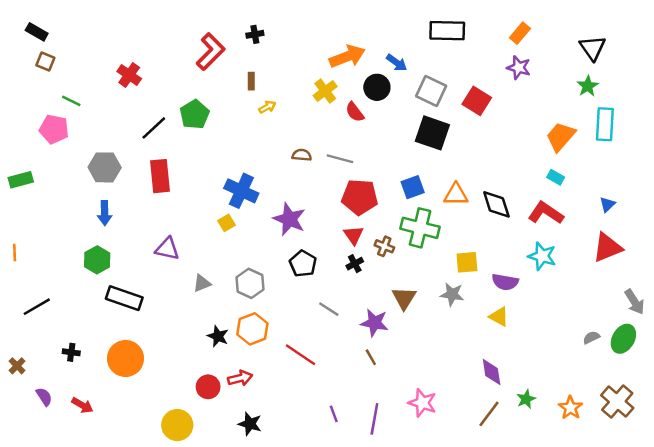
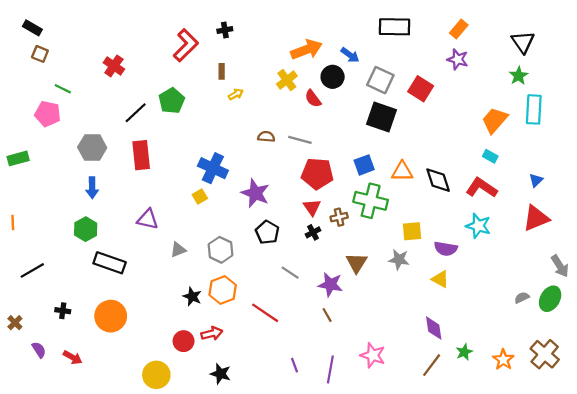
brown cross: (384, 246) -> (339, 217), turned -35

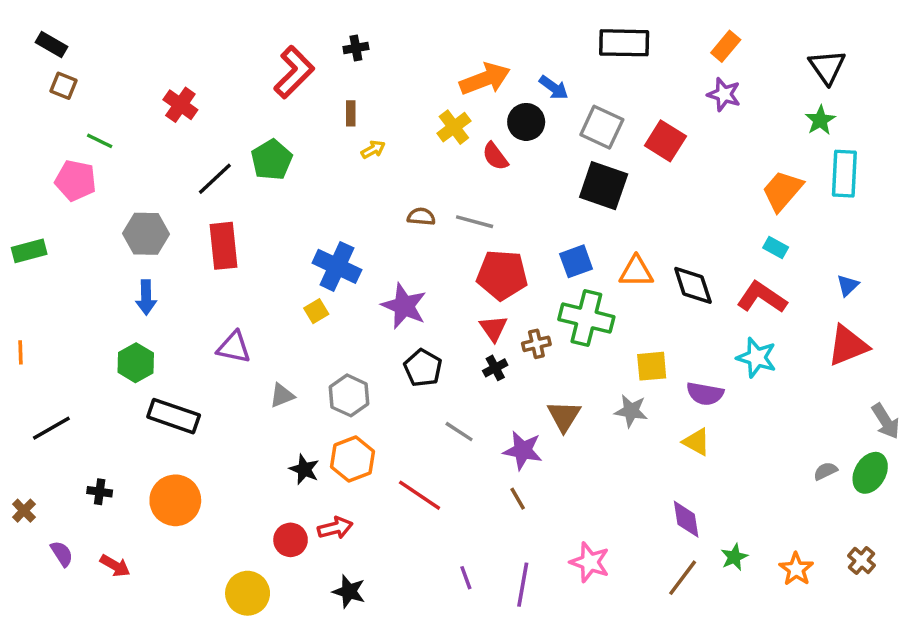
brown cross: (545, 354) -> (862, 561), size x0.6

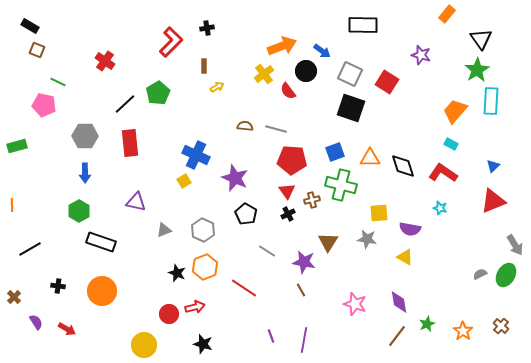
orange rectangle: (726, 46) -> (447, 14), moved
green star: (820, 120) -> (477, 70), size x1.4
cyan star: (757, 358) -> (440, 208), size x0.6
pink star: (590, 562) -> (355, 304), moved

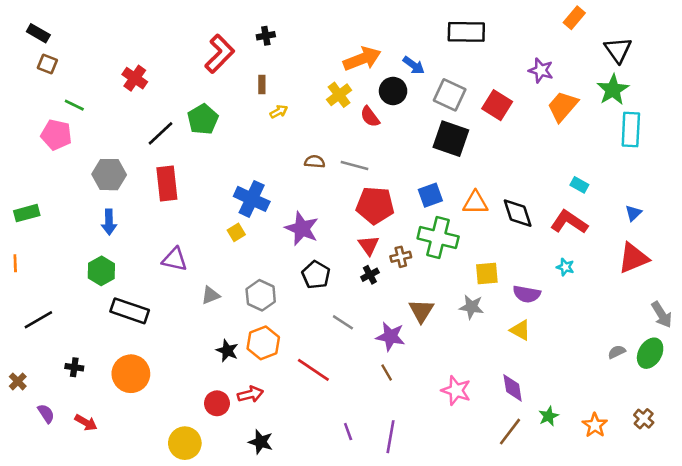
orange trapezoid: (455, 111) -> (563, 106), moved
green rectangle: (17, 146) -> (27, 213), moved

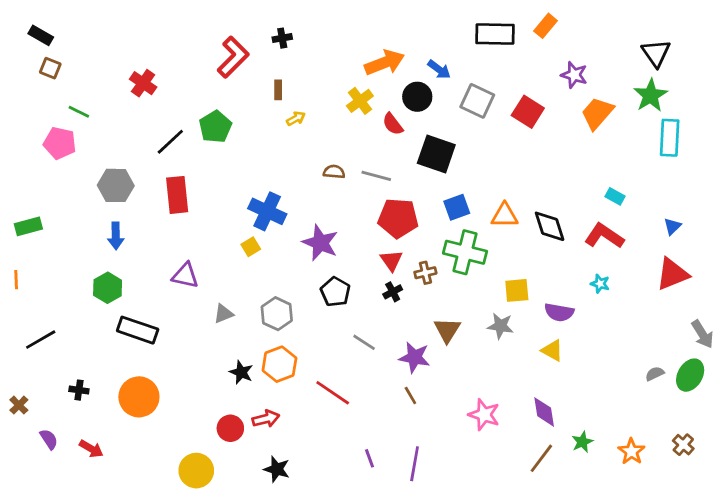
orange rectangle: (574, 18) -> (545, 26), moved
black square: (451, 139) -> (436, 154), moved

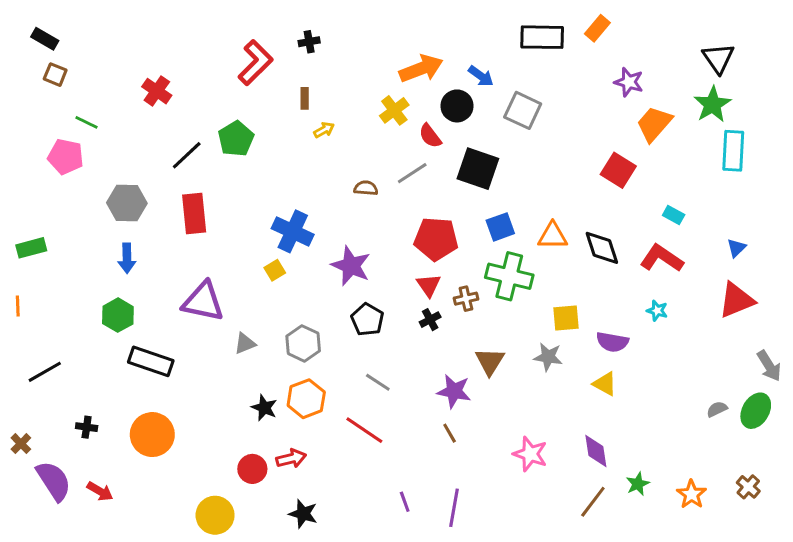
red square: (528, 112) -> (618, 170), moved
gray line: (376, 176) -> (412, 173), moved, turned -48
purple triangle: (185, 275) -> (203, 302), size x1.4
gray line: (364, 342) -> (378, 382), moved
purple semicircle: (49, 439) -> (54, 481), size x1.8

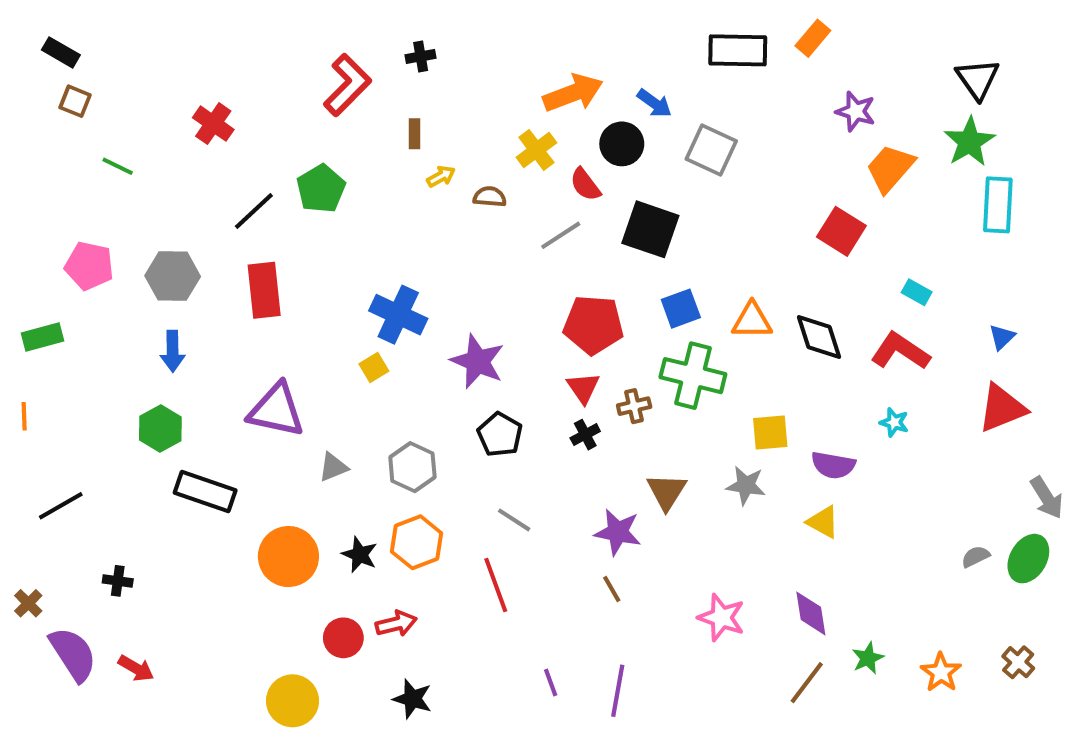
pink pentagon: (66, 157) -> (89, 266), moved
brown semicircle: (366, 188) -> (490, 197), moved
red line: (364, 430) -> (496, 585), turned 36
orange circle: (152, 435) -> (288, 557), moved

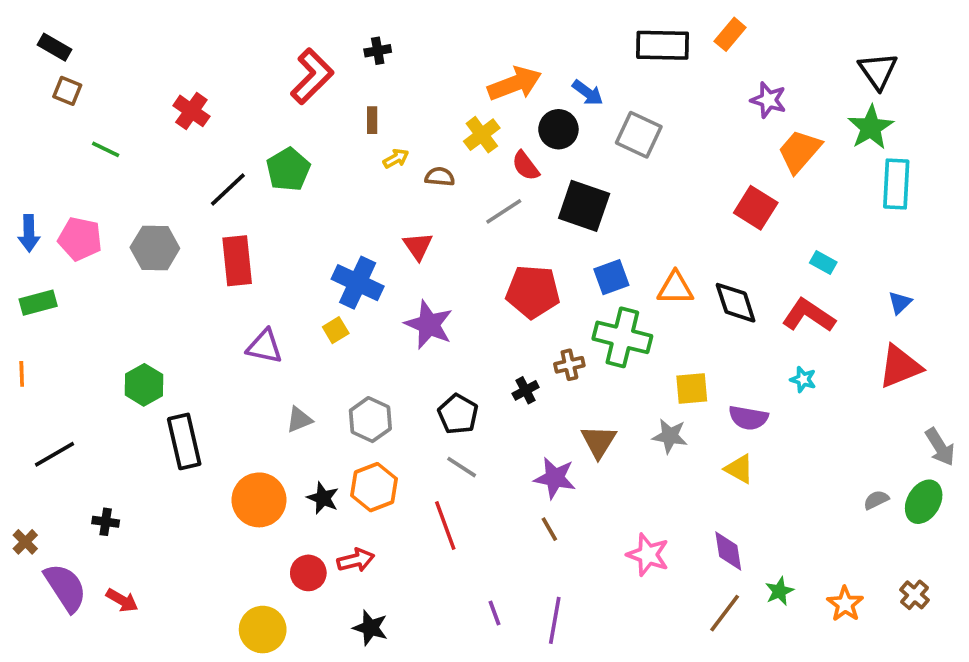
blue arrow: (173, 351) -> (29, 233), moved
red triangle: (583, 388) -> (418, 246), moved
purple triangle: (276, 410) -> (264, 347), moved, size x0.7
black pentagon: (500, 435) -> (458, 414), moved
black rectangle: (205, 491) -> (184, 441), turned 58

